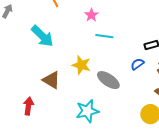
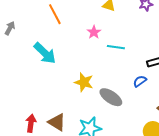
cyan line: (104, 36) -> (116, 47), moved
brown triangle: (51, 80) -> (57, 122), moved

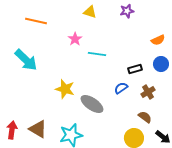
orange line: (55, 14) -> (36, 21), turned -50

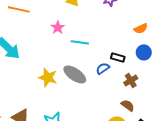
black rectangle: (135, 69) -> (118, 57), turned 32
blue semicircle: (121, 88) -> (103, 68), moved
gray ellipse: (92, 104) -> (75, 74), moved

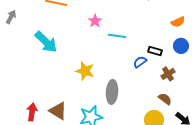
gray ellipse: (75, 74) -> (112, 92), moved, turned 60

